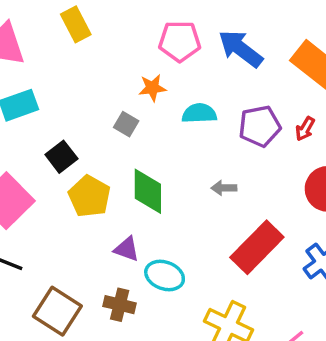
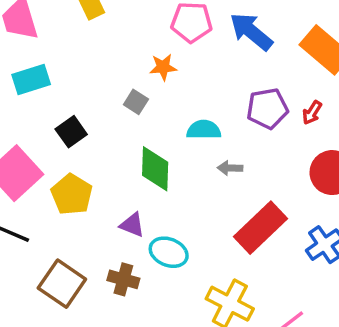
cyan semicircle: (199, 113) -> (204, 130), moved
yellow pentagon: (89, 196) -> (72, 194), moved

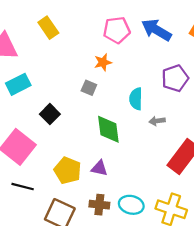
cyan semicircle: (204, 130) -> (136, 99), turned -80
yellow pentagon: (72, 194) -> (68, 170), moved
cyan ellipse: (169, 252) -> (131, 205), moved

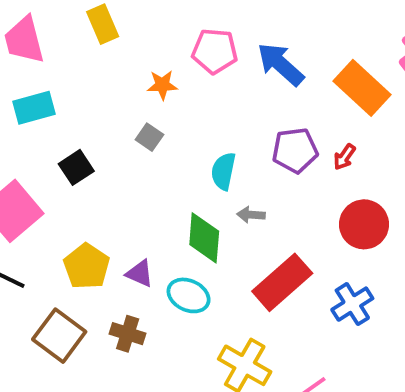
orange star: (103, 62) -> (162, 85), moved
green diamond: (108, 129) -> (204, 238), moved
cyan ellipse: (131, 205) -> (189, 295), moved

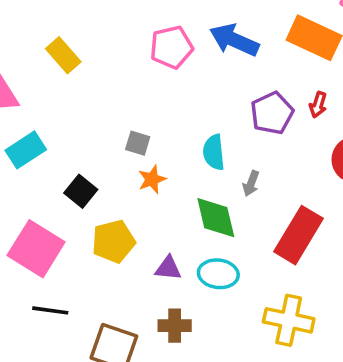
orange star: (162, 85) -> (152, 179), moved
gray arrow: (251, 215) -> (251, 183), turned -55
yellow pentagon: (87, 266) -> (113, 241), moved, turned -30

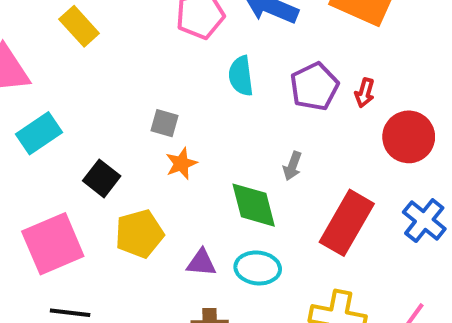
red arrow: (318, 105) -> (365, 93), moved
cyan semicircle: (214, 152) -> (241, 76), moved
pink square: (36, 249) -> (53, 244), turned 36

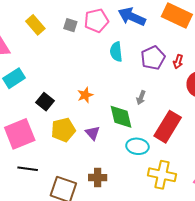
gray square: (164, 123) -> (70, 25), moved
purple triangle: (201, 263) -> (92, 133), moved, turned 42
cyan ellipse: (258, 268) -> (137, 146), moved

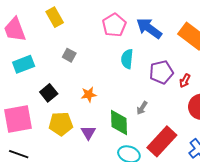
pink pentagon: (96, 21) -> (114, 25), turned -30
gray square: (70, 25) -> (69, 55), moved

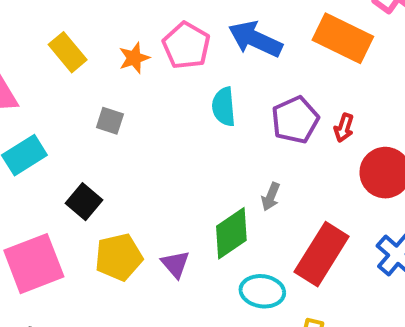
orange star: (89, 95) -> (134, 58), moved
green diamond: (119, 123) -> (231, 233), turned 68

